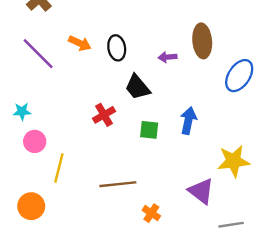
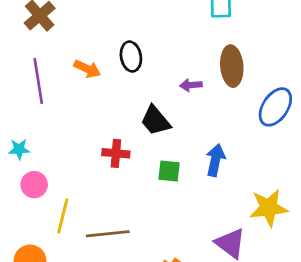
black ellipse: (117, 48) -> (131, 57), moved
purple line: (38, 54) -> (38, 81), turned 36
red cross: (104, 115) -> (116, 153), turned 35
brown line: (118, 184) -> (108, 234), moved

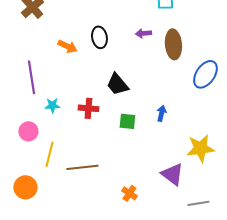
purple line: (38, 81) -> (31, 77), moved
purple arrow: (191, 85) -> (143, 33), moved
cyan star: (19, 149) -> (52, 105), moved
blue arrow: (215, 160) -> (161, 113), size x0.7

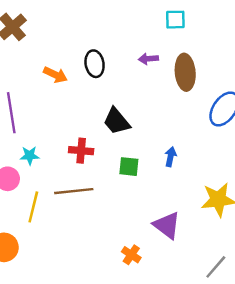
cyan star: (52, 105) -> (30, 156), moved
brown line: (82, 167) -> (74, 191), moved
purple triangle: (172, 174) -> (167, 225), moved
gray line: (198, 203) -> (216, 267), turned -40

